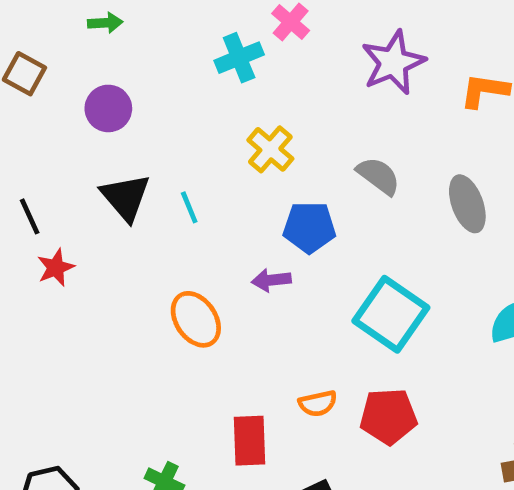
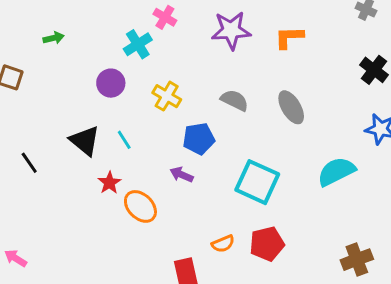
purple star: (393, 63) -> (231, 30), turned 30
purple circle: (108, 108) -> (111, 83), moved
red star: (56, 268) -> (109, 183), moved
purple arrow: (271, 280) -> (182, 175), turned 40

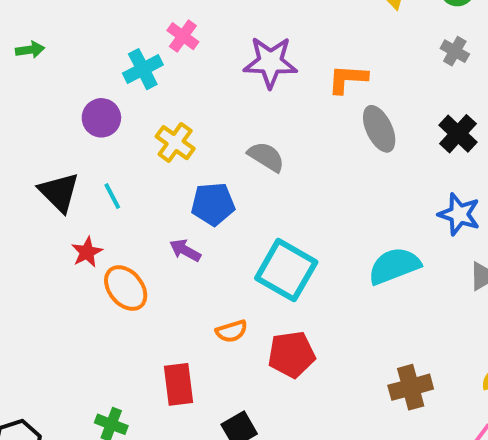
gray ellipse: (291, 107) -> (379, 129), moved
orange semicircle: (223, 244) -> (232, 331), moved

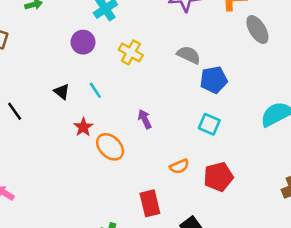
black triangle: (59, 192) -> (62, 92), size x0.6
blue pentagon: (213, 204) -> (214, 80), moved
purple arrow: (185, 250) -> (145, 119), turned 42
cyan square: (286, 270) -> (209, 124), size x0.6

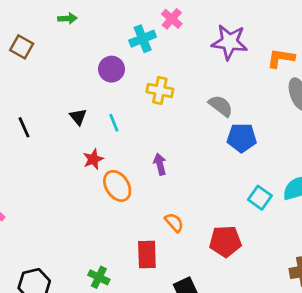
yellow cross: (131, 52) -> (160, 90), turned -30
cyan square: (209, 124) -> (260, 198), moved
orange semicircle: (179, 166) -> (174, 222), moved, turned -120

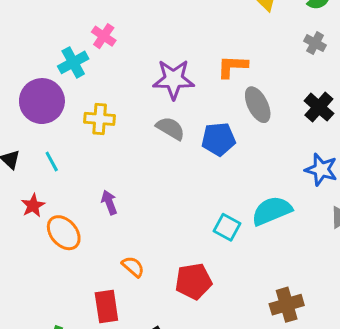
purple star: (229, 42) -> (174, 79), moved
purple circle: (111, 69) -> (42, 101), size x1.5
blue pentagon: (242, 138) -> (218, 139), moved

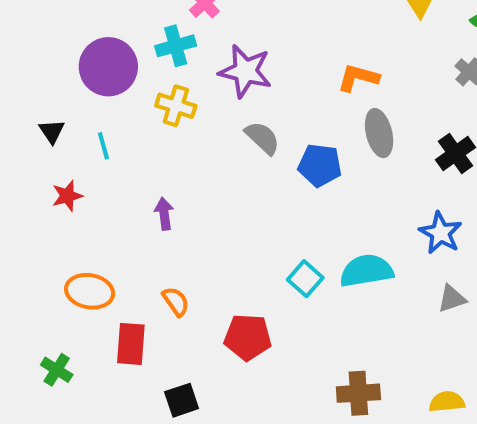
cyan cross: (73, 62) -> (176, 46), moved
purple star: (174, 79) -> (245, 71), moved
orange ellipse: (64, 233) -> (90, 291), moved, turned -52

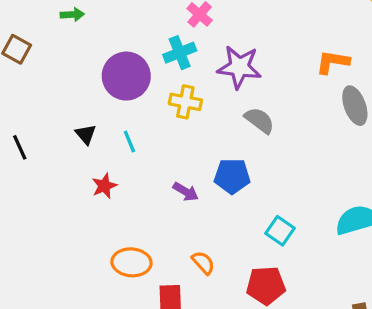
blue pentagon: (320, 165) -> (232, 176), moved
purple arrow: (164, 214) -> (186, 192), turned 135
cyan square: (305, 279) -> (280, 231), moved

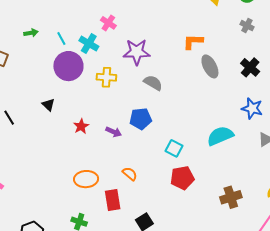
cyan cross: (180, 53) -> (89, 43), moved, turned -30
cyan line: (129, 141) -> (61, 39), moved
red star: (104, 186) -> (81, 126), moved
red pentagon: (266, 285) -> (182, 178), moved

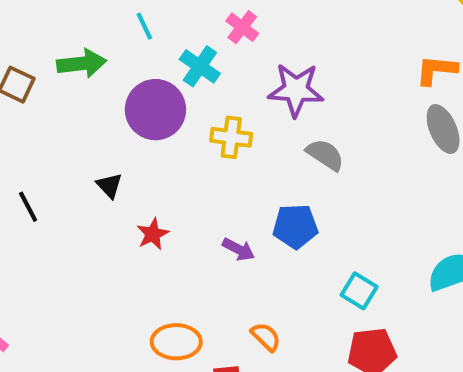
green arrow: (31, 33) -> (82, 64), moved, size x1.6
cyan line: (61, 39) -> (144, 26), moved
orange L-shape: (193, 42) -> (436, 70), moved
red star: (81, 126) -> (153, 234), moved

